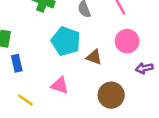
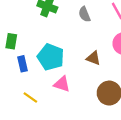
cyan pentagon: (66, 41) -> (51, 57), moved

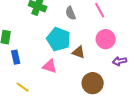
cyan pentagon: (51, 57) -> (59, 39), moved
pink triangle: (62, 84) -> (50, 66), moved

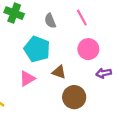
brown triangle: (79, 52) -> (59, 72), moved
pink triangle: (50, 66) -> (27, 79), turned -49

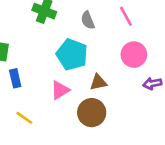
brown triangle: (59, 72) -> (98, 82), turned -32
brown circle: (74, 97) -> (92, 113), moved

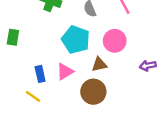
pink circle: (134, 55) -> (115, 41), moved
blue rectangle: (15, 78) -> (40, 74), moved

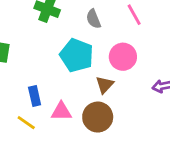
brown triangle: (99, 64) -> (105, 85), turned -35
pink triangle: (65, 72) -> (61, 111), moved, turned 30

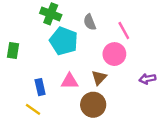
pink line: (134, 15) -> (124, 30), moved
cyan pentagon: (77, 55) -> (64, 41), moved
pink triangle: (61, 111) -> (70, 81), moved

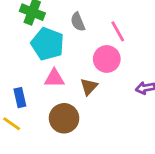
pink triangle: (70, 81) -> (54, 78), moved
brown circle: (93, 105) -> (64, 118), moved

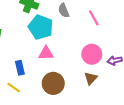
pink circle: (107, 59) -> (92, 54), moved
brown triangle: (89, 87) -> (91, 78), moved

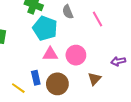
pink circle: (92, 54) -> (76, 55), moved
blue rectangle: (20, 68) -> (36, 78), moved

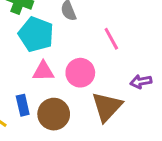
pink line: (98, 19) -> (111, 39), moved
brown triangle: (94, 79) -> (107, 107), size x1.6

